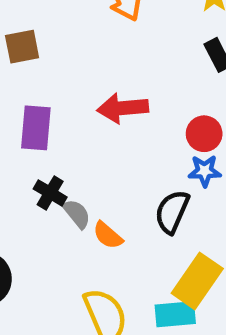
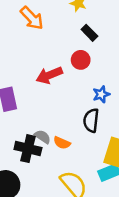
red circle: (204, 134) -> (81, 60), moved
black cross: (50, 193) -> (28, 149), moved, size x1.5

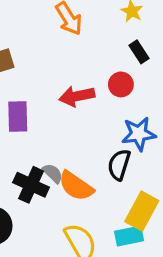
blue star: (101, 94) -> (139, 134), size x1.5
orange semicircle: (62, 143) -> (76, 186), size x1.6

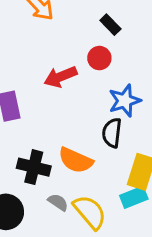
gray semicircle: (53, 173) -> (58, 202), moved

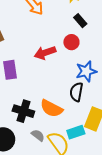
cyan rectangle: (134, 197) -> (76, 132), moved

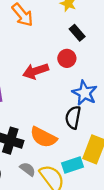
blue star: (86, 71) -> (85, 93), turned -30

